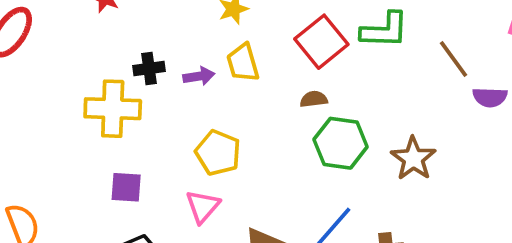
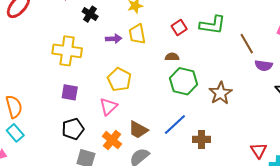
red square: (321, 42) -> (179, 27), size x0.6
black cross: (149, 68) -> (90, 14), moved, turned 35

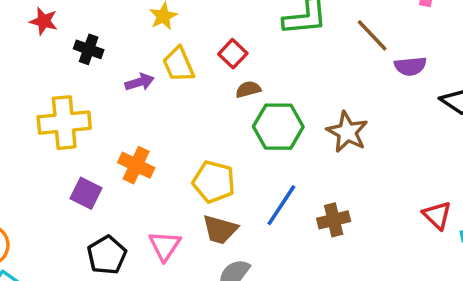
red square: (179, 27) -> (233, 54), moved
yellow pentagon: (119, 80) -> (214, 182), moved
purple square: (70, 92) -> (86, 193), turned 30
pink triangle: (108, 107) -> (165, 246), moved
orange cross: (112, 140) -> (136, 165), moved

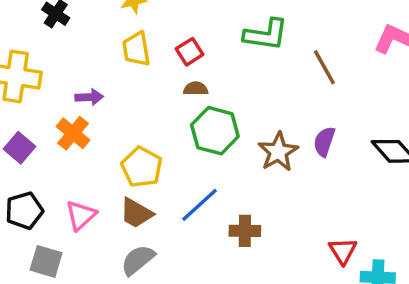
purple semicircle: (410, 66) -> (324, 142), moved, turned 100
purple arrow: (140, 82) -> (89, 97), moved

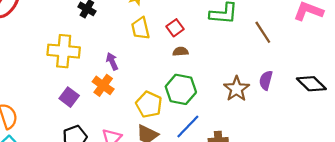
purple arrow: (89, 97) -> (112, 61), turned -108
green hexagon: (215, 131) -> (181, 89), moved

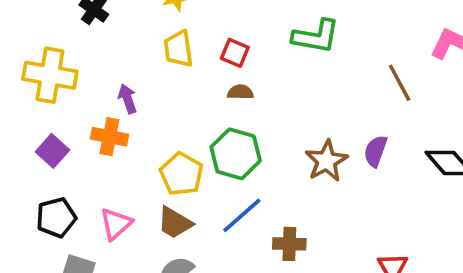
red square: (175, 28) -> (235, 53), turned -36
brown line: (263, 32) -> (400, 83), moved
orange cross: (103, 85) -> (109, 137), turned -30

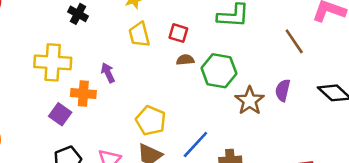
orange cross: (109, 137) -> (83, 93), moved
green hexagon: (236, 154) -> (219, 71), moved

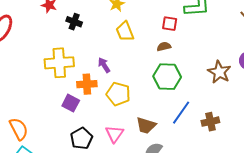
red square: (178, 33) -> (170, 24), moved
green hexagon: (219, 71) -> (167, 77), moved
yellow pentagon: (151, 121) -> (118, 94), moved

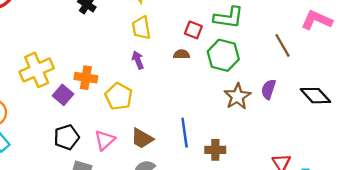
yellow cross: (59, 63) -> (37, 70), moved, turned -32
purple arrow: (104, 65) -> (138, 60), moved
green hexagon: (167, 77) -> (223, 55), moved
blue line: (181, 113) -> (185, 133), turned -55

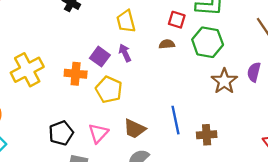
purple square: (63, 95) -> (100, 57), moved

